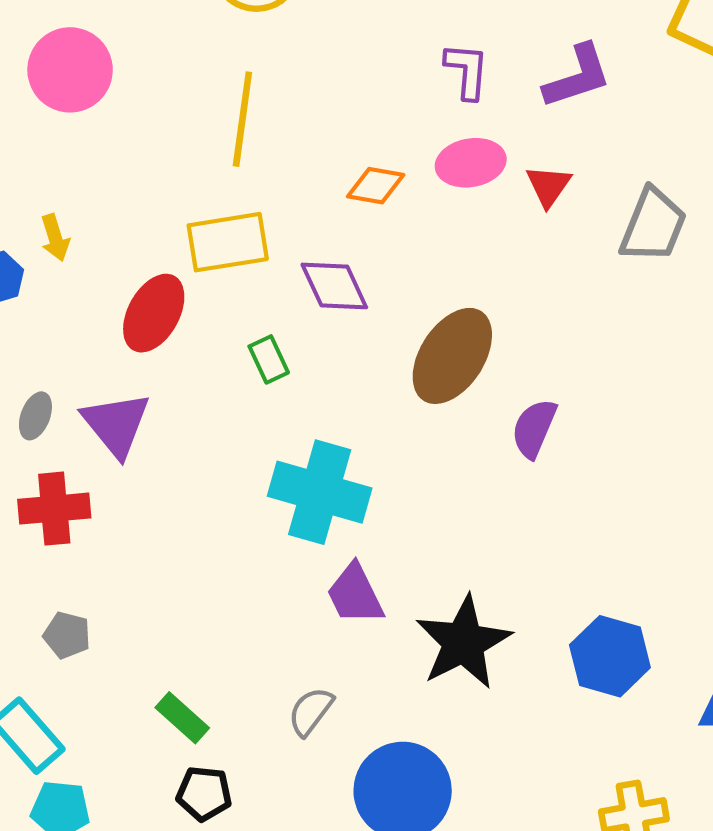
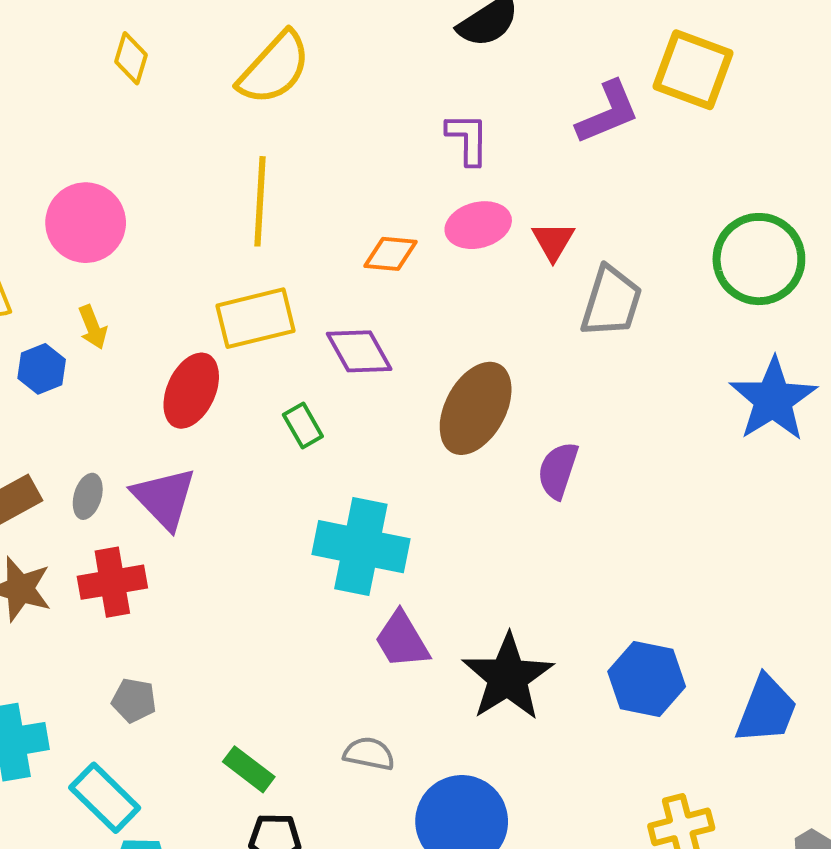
pink circle: (70, 70) -> (86, 223), moved
purple L-shape: (577, 76) -> (608, 113), moved
gray trapezoid: (653, 225) -> (611, 302), moved
gray semicircle: (311, 711) -> (369, 754), turned 69

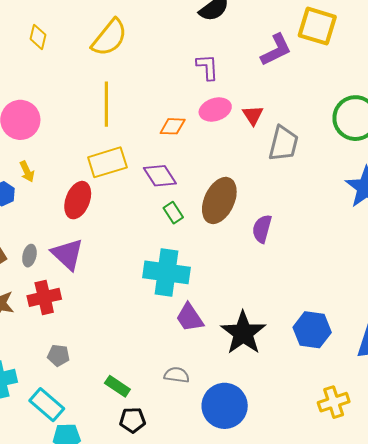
green rectangle: (303, 426) -> (173, 213), moved

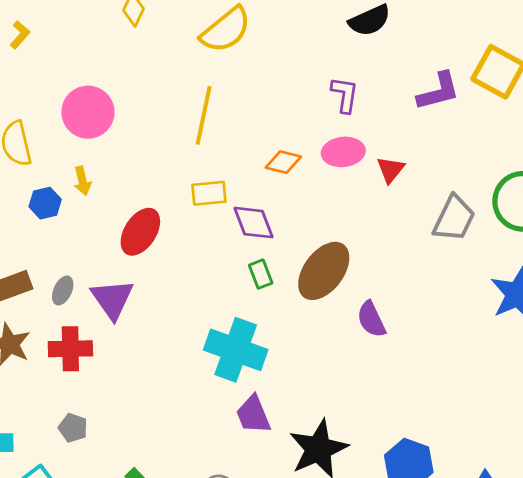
gray trapezoid: (284, 144) -> (454, 218), moved
yellow rectangle: (107, 162) -> (209, 193), moved, size x0.7
purple semicircle: (262, 229) -> (371, 319), turned -52

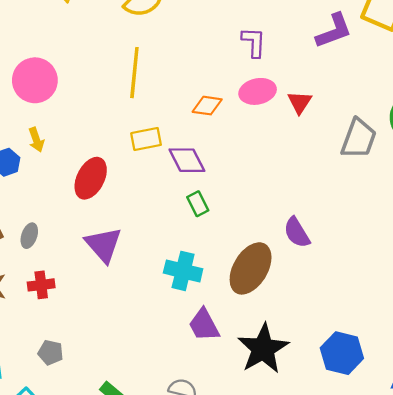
brown ellipse: (324, 271) -> (251, 268), moved
purple triangle: (112, 299) -> (103, 245), moved
red cross: (70, 349) -> (41, 285), size x0.7
cyan cross: (236, 350) -> (183, 271), size x0.7

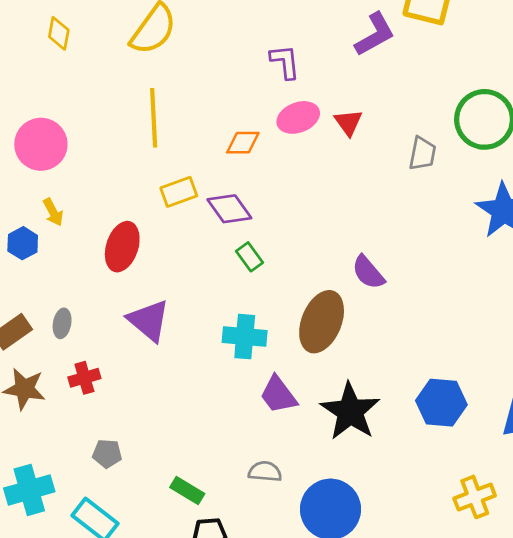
gray trapezoid: (359, 139) -> (422, 154), size x0.7

